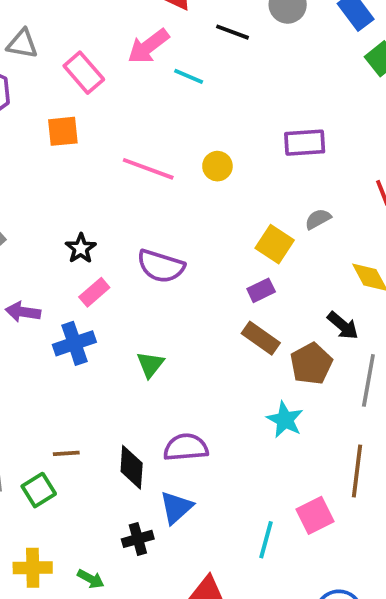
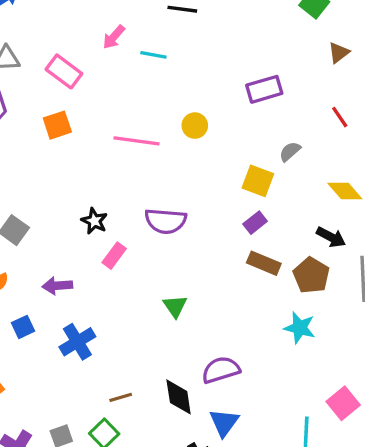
pink arrow: (148, 46) -> (114, 37), size x0.7
blue cross: (74, 343) -> (77, 342), moved

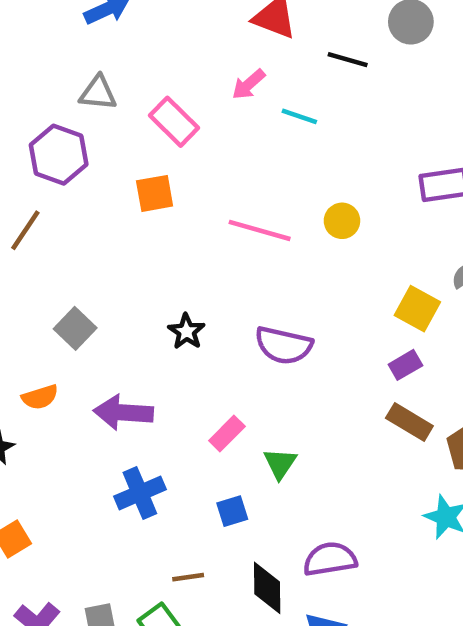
pink rectangle: (114, 256) -> (227, 434), moved
purple arrow: (57, 286) -> (123, 413), size x1.4
blue square: (23, 327) -> (232, 511), moved

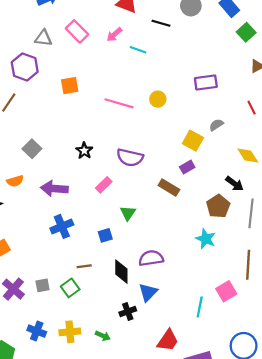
pink rectangle: (174, 122) -> (77, 31), moved
brown rectangle: (409, 422) -> (169, 187), moved
pink rectangle: (227, 434) -> (104, 185), moved

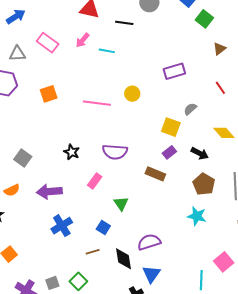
black arrow: (234, 184) -> (200, 153), moved
blue square: (105, 235) -> (103, 227), turned -32
brown line: (84, 266) -> (93, 252), moved

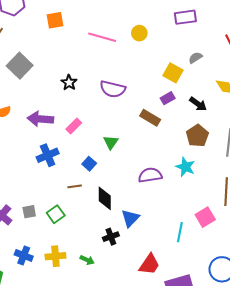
gray square: (23, 158) -> (20, 66), moved, size x1.4
pink rectangle: (95, 181) -> (74, 126), moved
purple semicircle: (149, 242) -> (150, 175), moved

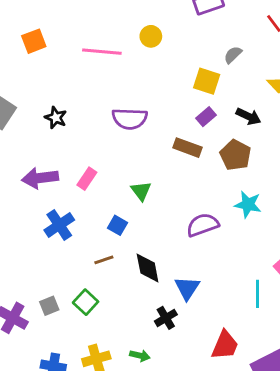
black star: (69, 83) -> (56, 118), moved
brown pentagon: (197, 136) -> (235, 155), moved

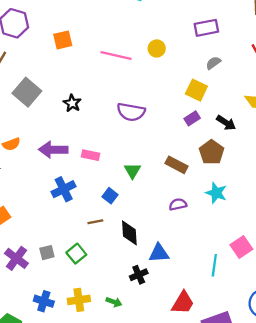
gray semicircle: (233, 55) -> (213, 63), moved
brown rectangle: (188, 148) -> (177, 165), moved
pink rectangle: (87, 179) -> (91, 155), turned 60
purple semicircle: (203, 225) -> (178, 204), size x0.7
blue triangle: (187, 288) -> (159, 253), turned 45

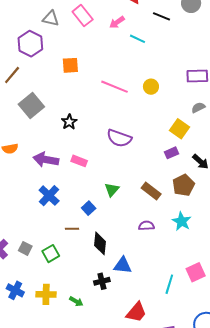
pink rectangle: (91, 155) -> (79, 161), moved
blue cross: (64, 189) -> (49, 196), turned -30
gray square: (47, 253) -> (25, 248), turned 32

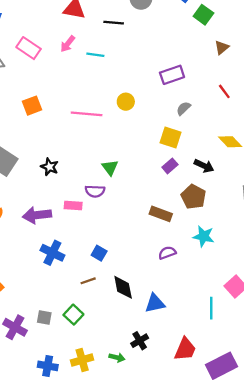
purple semicircle: (119, 138) -> (95, 191), moved, size x0.7
green triangle: (112, 190) -> (110, 168), moved
black cross: (102, 281) -> (140, 341), moved

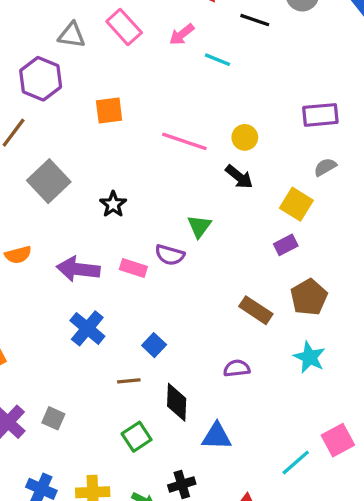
black arrow: (204, 166) -> (239, 177), moved
purple semicircle: (167, 253) -> (237, 368), moved
cyan line: (211, 308) -> (296, 463), turned 35
green square: (73, 315) -> (137, 437), moved

